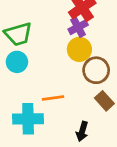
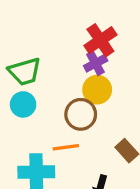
brown circle: (96, 70) -> (81, 114), moved

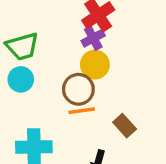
orange line: (66, 147) -> (82, 111), moved

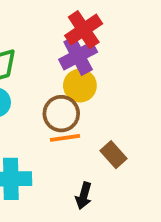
purple cross: (93, 38) -> (78, 56), size x1.4

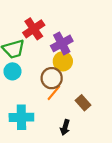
red cross: (84, 30) -> (34, 29), moved
orange line: (65, 138) -> (54, 93), turned -42

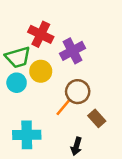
red cross: (34, 29) -> (41, 34), turned -30
yellow circle: (63, 61) -> (41, 71), moved
brown circle: (52, 78) -> (78, 92), moved

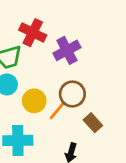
yellow circle: (41, 71) -> (34, 101), moved

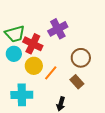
red cross: (33, 33) -> (33, 44), moved
brown circle: (72, 94) -> (81, 58), moved

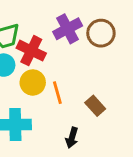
brown circle: (81, 58) -> (101, 33), moved
orange line: (51, 73) -> (57, 93), turned -56

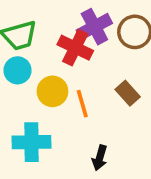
red cross: (31, 51) -> (75, 48), moved
brown rectangle: (95, 106) -> (128, 93), moved

